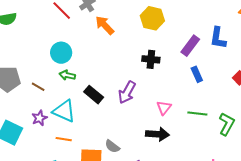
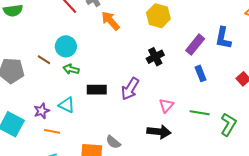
black cross: (151, 59) -> (155, 57), turned -36
brown line: (38, 87) -> (44, 60), moved
black rectangle: (94, 95) -> (97, 90), turned -42
cyan triangle: (64, 111) -> (67, 105), size x0.7
orange line: (64, 139) -> (52, 131), moved

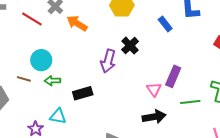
purple rectangle: (195, 45) -> (173, 76), moved
blue rectangle: (201, 73) -> (165, 24), moved
purple arrow: (130, 89) -> (108, 61), moved
green line: (200, 113) -> (190, 102), moved

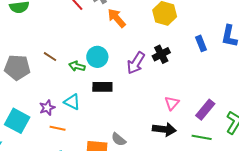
cyan circle: (41, 60) -> (97, 57), moved
purple rectangle: (173, 76) -> (205, 110), moved
green line: (190, 102) -> (202, 137), moved

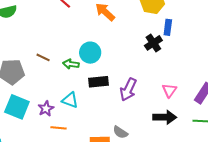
blue rectangle: (201, 43) -> (168, 27), moved, turned 35
purple arrow: (136, 63) -> (128, 89), moved
cyan square: (17, 121) -> (17, 107), moved

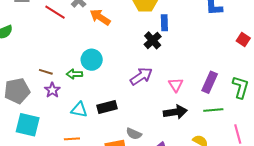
black rectangle: (99, 82) -> (107, 107), moved
purple arrow: (128, 89) -> (141, 76), moved, turned -140
purple star: (46, 109) -> (52, 90), moved

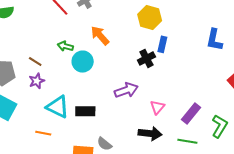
orange arrow: (100, 17) -> (100, 35), moved
green arrow: (74, 74) -> (65, 46), moved
cyan triangle: (79, 110) -> (58, 107), size x1.4

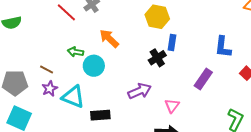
blue L-shape: (214, 40) -> (223, 47), moved
cyan triangle: (58, 107) -> (73, 97), moved
purple rectangle: (191, 113) -> (203, 79), moved

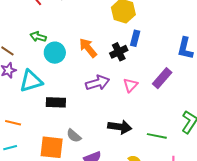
orange arrow: (109, 38) -> (88, 48), moved
cyan triangle: (73, 97) -> (31, 81), turned -45
pink triangle: (172, 106) -> (131, 85), moved

